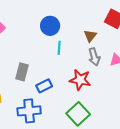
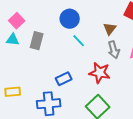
cyan line: (59, 48) -> (79, 41), turned -48
gray rectangle: (22, 72) -> (37, 41), moved

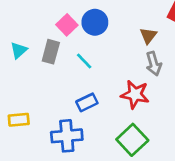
pink square: (17, 21) -> (67, 25), moved
cyan triangle: (13, 40) -> (19, 50), turned -48
cyan line: (79, 41) -> (84, 61), moved

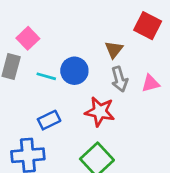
blue circle: (95, 22) -> (74, 71), moved
cyan line: (84, 61) -> (46, 76), turned -30

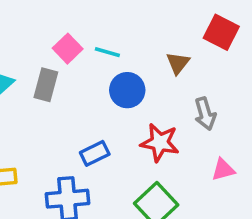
cyan line: (46, 76) -> (107, 52), moved
gray arrow: (119, 79) -> (205, 114), moved
pink triangle: (150, 83) -> (223, 170), moved

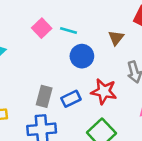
gray rectangle: (46, 85) -> (44, 96), moved
blue rectangle: (95, 153) -> (71, 99), moved

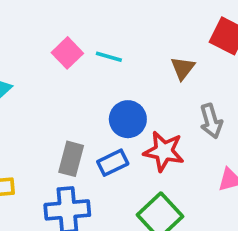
blue circle: (82, 56) -> (128, 119), moved

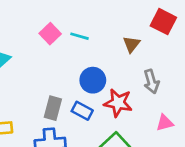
blue rectangle: (113, 163) -> (82, 111), turned 54

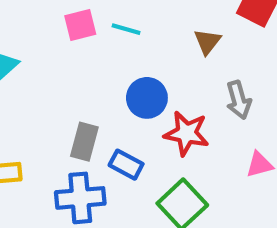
pink square: (50, 34) -> (80, 25), turned 30
blue rectangle: (82, 111) -> (126, 165), moved

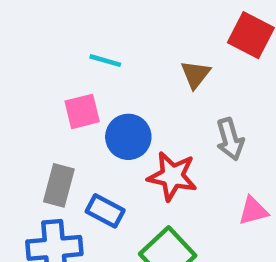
pink square: (80, 25) -> (82, 111), moved

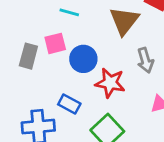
brown triangle: (195, 74) -> (124, 21), size x1.6
gray rectangle: (59, 185) -> (28, 56), moved

